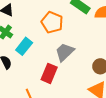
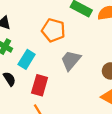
red rectangle: (49, 73) -> (40, 85), moved

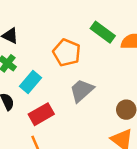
red rectangle: (40, 85) -> (41, 114), turned 36

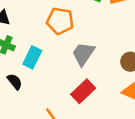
red rectangle: (41, 114) -> (83, 91), moved

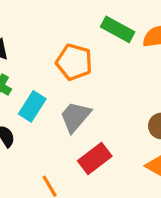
gray trapezoid: (83, 54) -> (75, 117), moved

